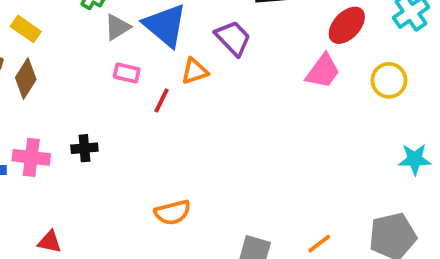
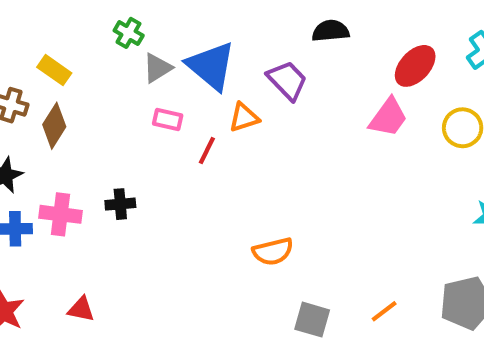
orange semicircle: (173, 212) -> (273, 251), moved

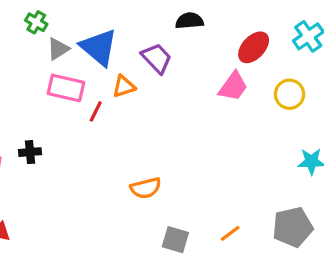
pink rectangle: (168, 120) -> (66, 88), size x1.6

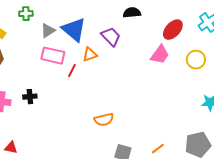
green cross: (36, 22) -> (26, 14), moved, turned -32

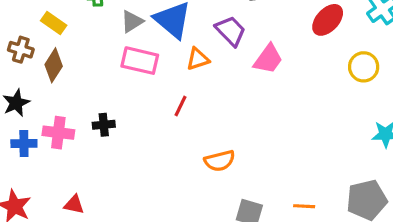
pink trapezoid: (160, 55) -> (268, 59), moved
red line: (72, 71) -> (180, 106), moved
orange line: (158, 149) -> (304, 206), turned 40

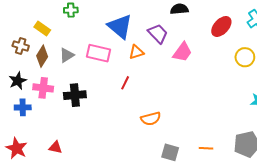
gray triangle: (132, 21) -> (67, 55), moved
black cross: (104, 125) -> (75, 95), size x1.5
pink cross: (58, 133) -> (43, 88), moved

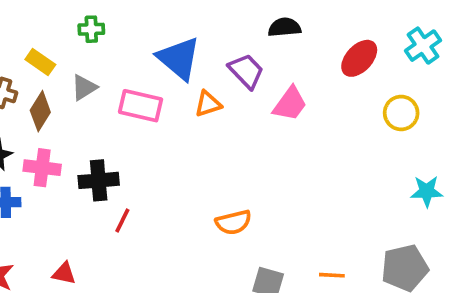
gray triangle: (67, 55) -> (84, 87), moved
red line: (125, 83) -> (122, 221), moved

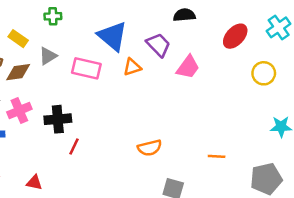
brown diamond: (40, 111) -> (18, 72), turned 50
pink cross: (42, 168) -> (19, 111), turned -30
orange line: (332, 275) -> (217, 156), moved

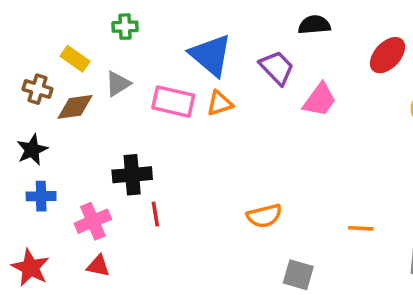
orange triangle: (132, 67) -> (220, 103), moved
pink cross: (19, 111) -> (93, 221), moved
red line: (74, 146) -> (155, 214), turned -35

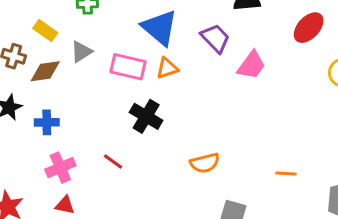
black cross: (132, 175) -> (146, 116), moved, turned 36
blue cross: (41, 196) -> (47, 122), moved
red line: (155, 214) -> (113, 162), turned -45

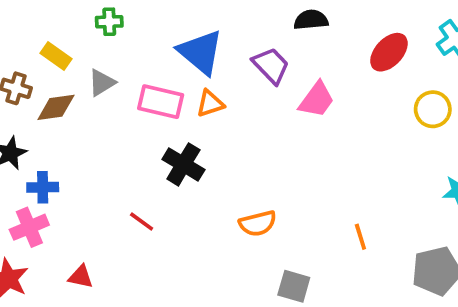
blue cross: (47, 122) -> (43, 187), moved
pink cross: (60, 168) -> (29, 227), moved
orange line: (286, 174) -> (360, 237), turned 70

